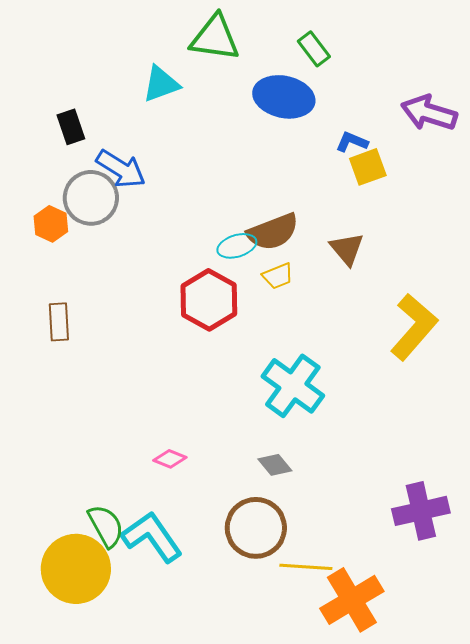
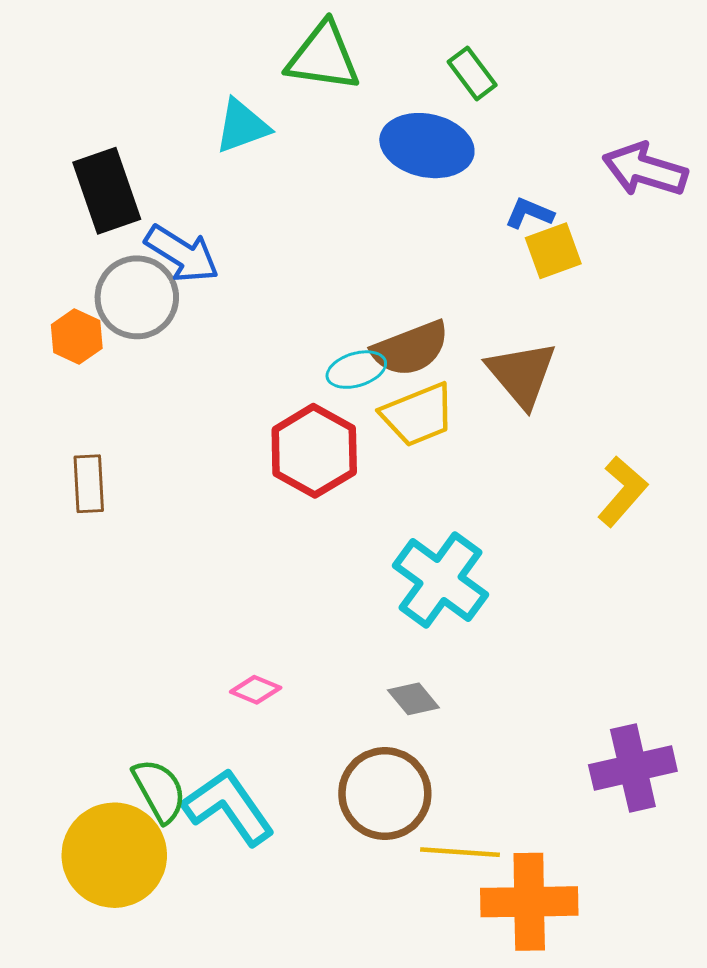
black rectangle: (71, 127) -> (107, 191), size x1.6
brown triangle: (347, 249) -> (522, 374), size x1.4
yellow trapezoid: (278, 276) -> (418, 415), size x1.6
yellow L-shape: (414, 327) -> (622, 491), size x0.7
orange cross: (352, 600) -> (529, 902), turned 30

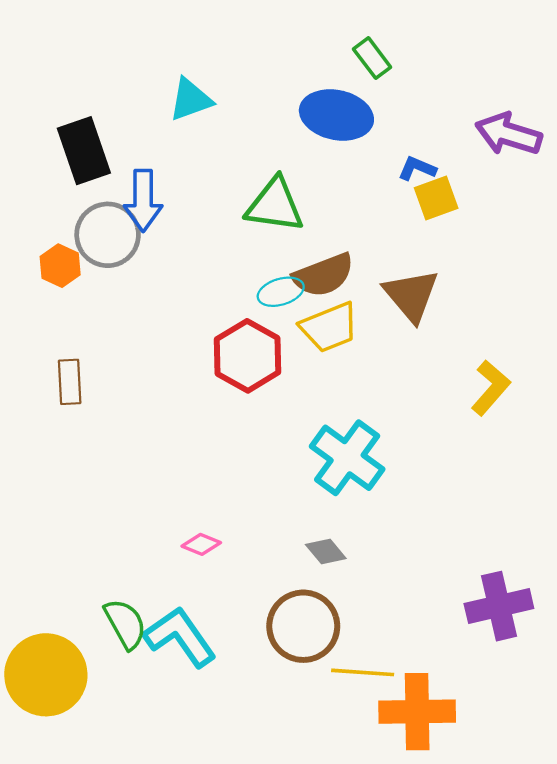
green triangle: (323, 57) -> (275, 205), moved
blue arrow: (182, 254) -> (143, 200), turned 58
yellow circle: (114, 855) -> (46, 675), moved

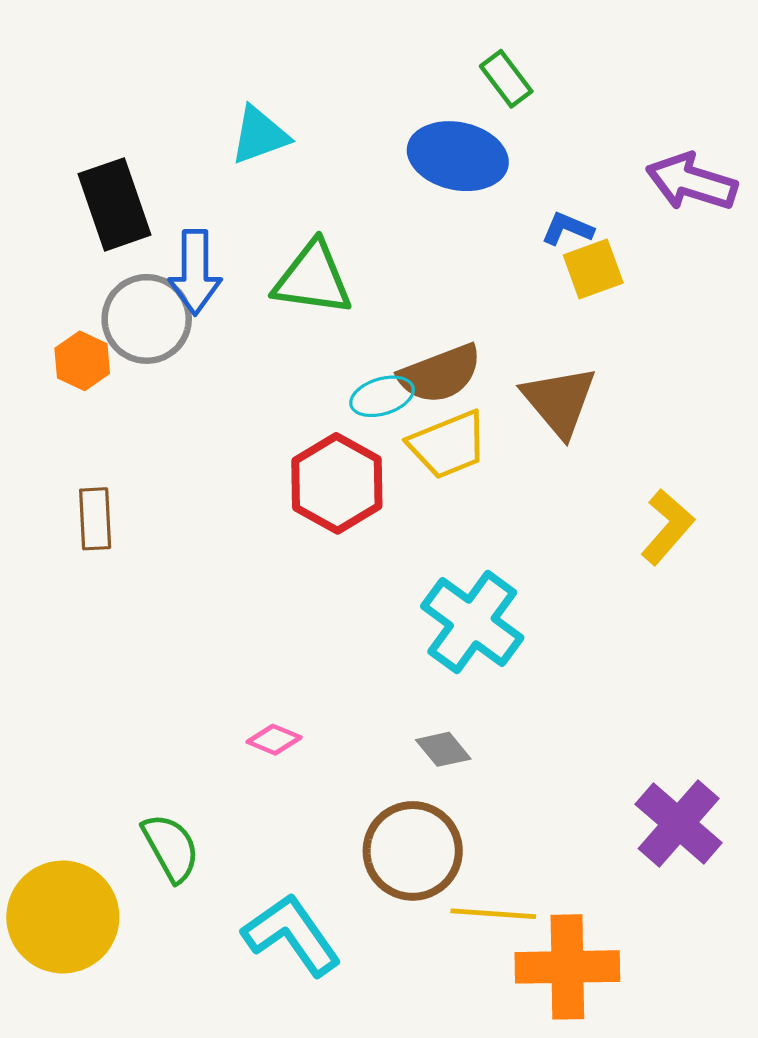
green triangle: (275, 205) -> (313, 279), moved
purple cross: (499, 606) -> (679, 823), turned -36
cyan L-shape: (180, 637) -> (292, 935), moved

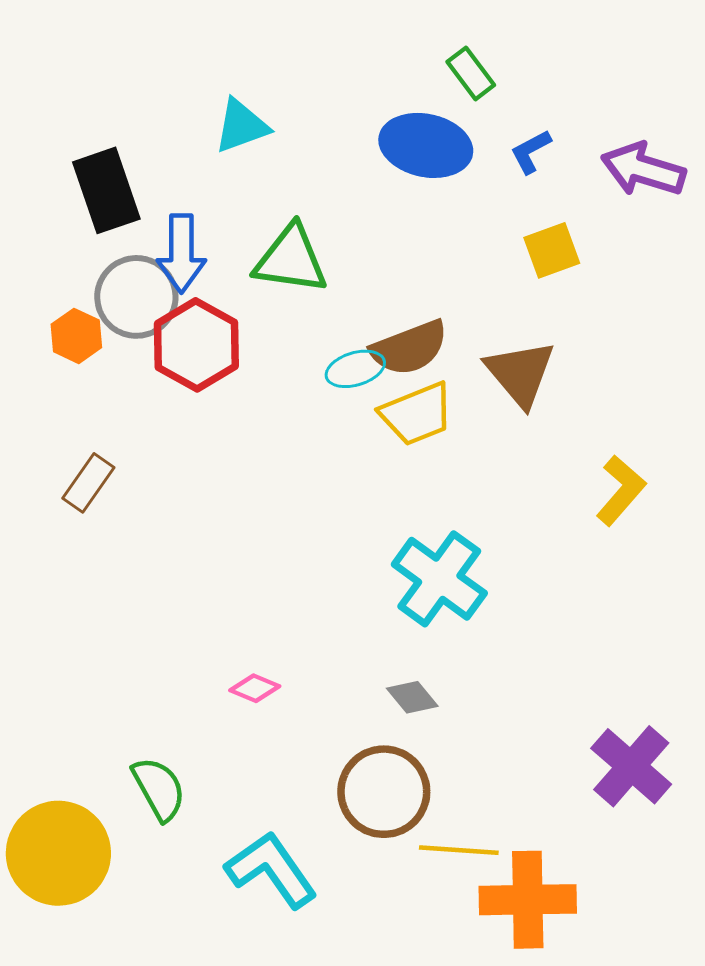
blue L-shape: (567, 229) -> (531, 151), moved, turned -51
red hexagon: (337, 483) -> (196, 345), moved
brown rectangle: (95, 519) -> (88, 483), turned 38

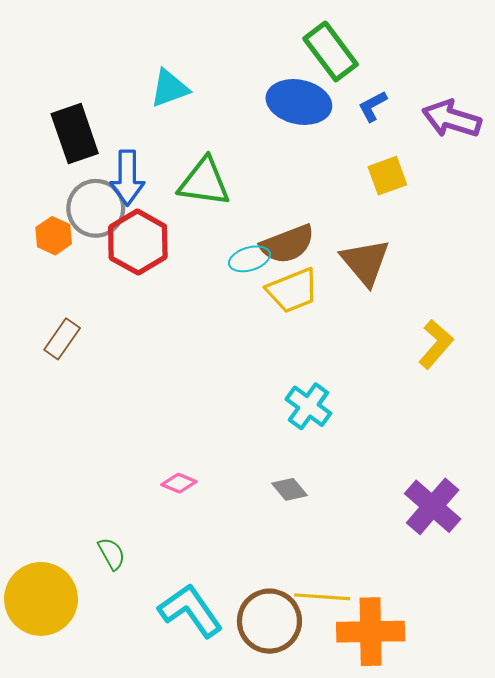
green rectangle: (471, 73) -> (331, 51), size x1.6
cyan cross: (439, 579) -> (308, 406), size x0.7
purple cross: (631, 766) -> (433, 506), moved
green semicircle: (159, 789) -> (112, 554), size x0.7
brown circle: (384, 792) -> (269, 621), moved

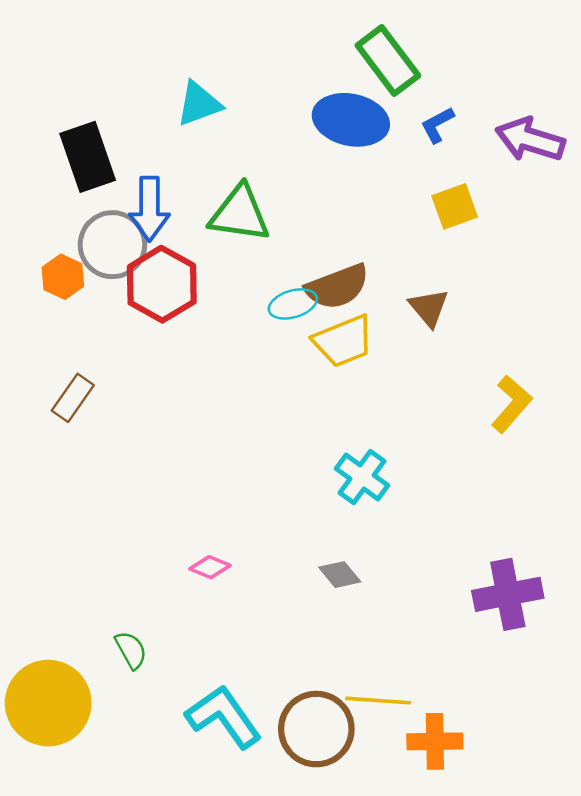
brown triangle: (365, 262) -> (429, 308), size x0.7
purple cross: (433, 506) -> (508, 594), turned 38
orange cross: (371, 632) -> (435, 741), size x0.7

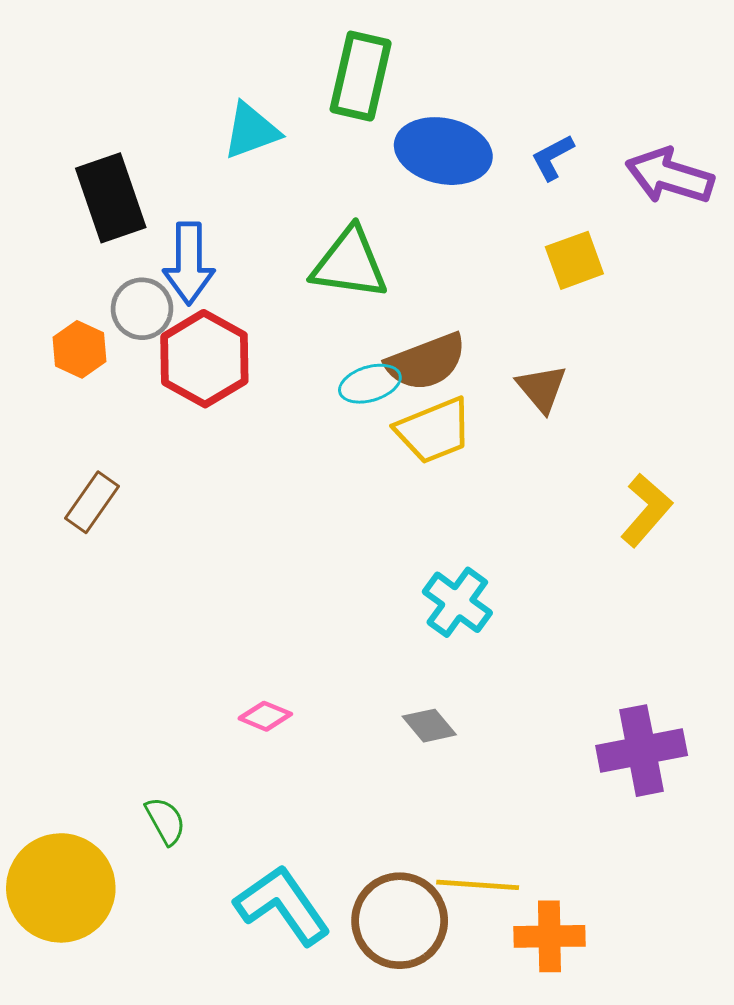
green rectangle: (388, 61) -> (361, 76), moved, turned 50
green triangle: (240, 214) -> (350, 263), moved
gray circle: (112, 245) -> (142, 309), size x0.7

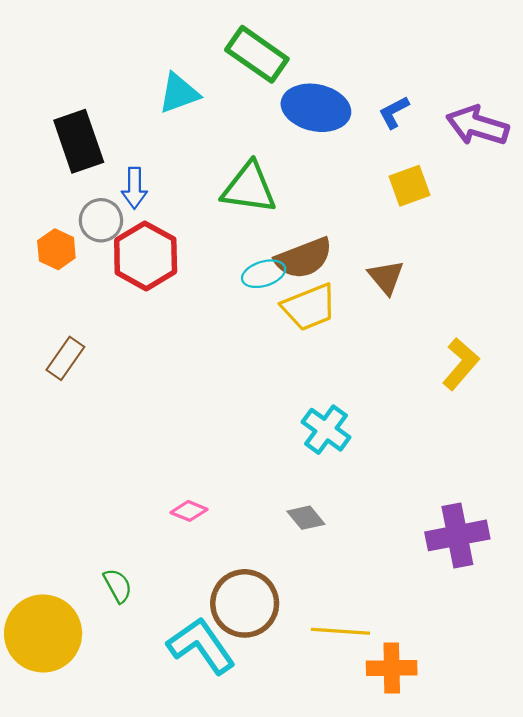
green rectangle: (361, 76) -> (257, 54), turned -68
blue arrow: (189, 263) -> (134, 188), size x0.7
brown circle: (400, 921) -> (245, 603), moved

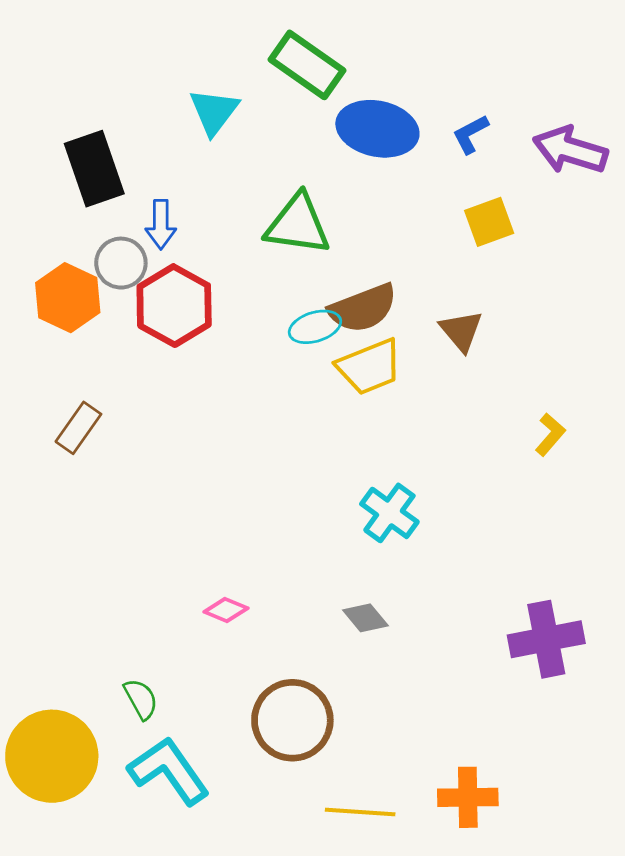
cyan triangle: (179, 93) -> (214, 112), turned -33
orange hexagon: (56, 249) -> (68, 298), size x1.4
yellow L-shape: (461, 364) -> (550, 434), size x0.7
yellow line: (340, 631) -> (360, 812), moved
cyan L-shape: (201, 646) -> (169, 771), moved

